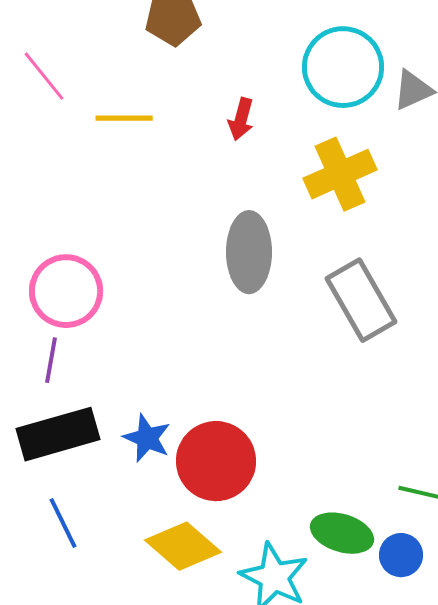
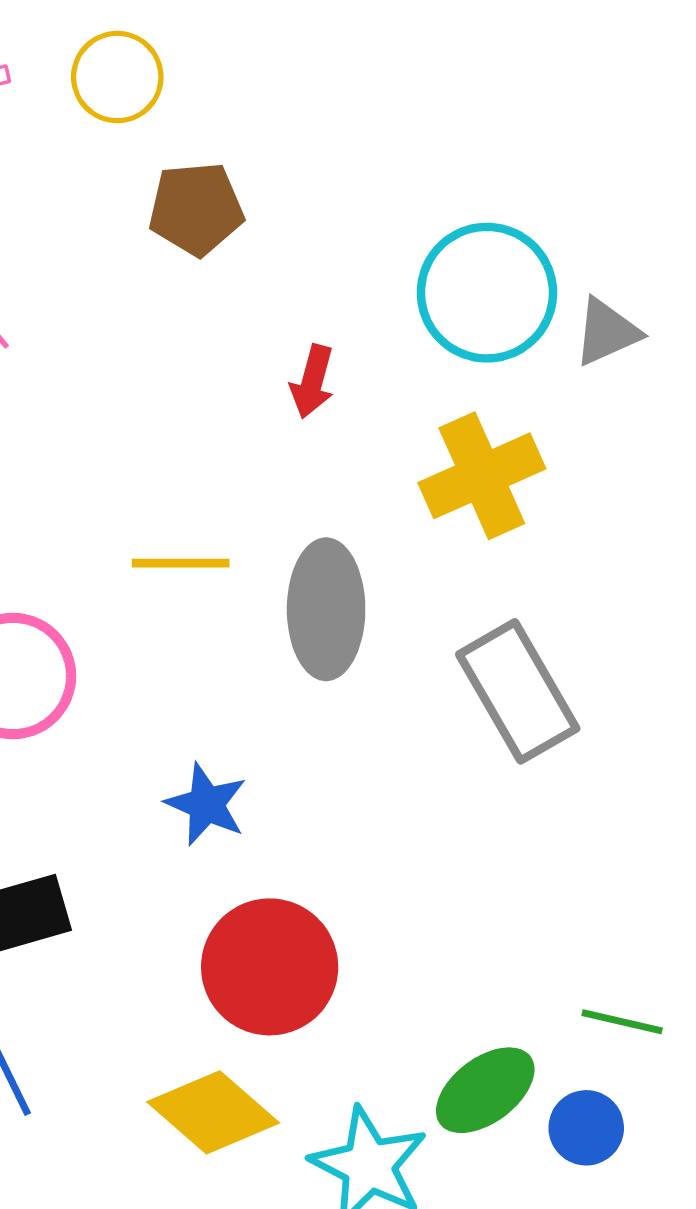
yellow line: (124, 118) -> (181, 563), moved
blue star: (147, 438) -> (206, 804), moved
green ellipse: (342, 533) -> (485, 1090), turned -54

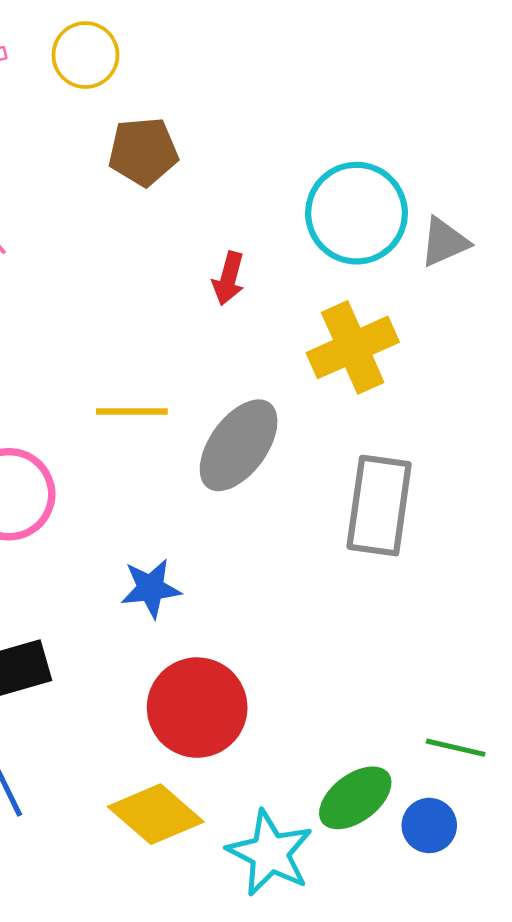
gray ellipse: (326, 609) -> (239, 445), turned 36
gray rectangle: (518, 691) -> (379, 506), turned 38
blue star: (206, 804) -> (151, 588), turned -30

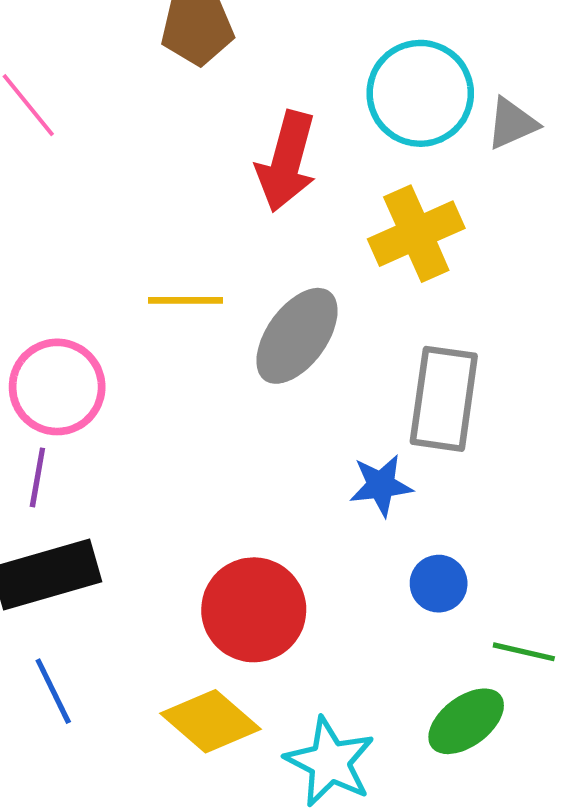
red arrow: (229, 278) -> (287, 161), size x1.8
blue star: (151, 588) -> (381, 485), moved
green ellipse: (355, 798) -> (466, 721), moved
blue circle: (429, 825) -> (439, 584), moved

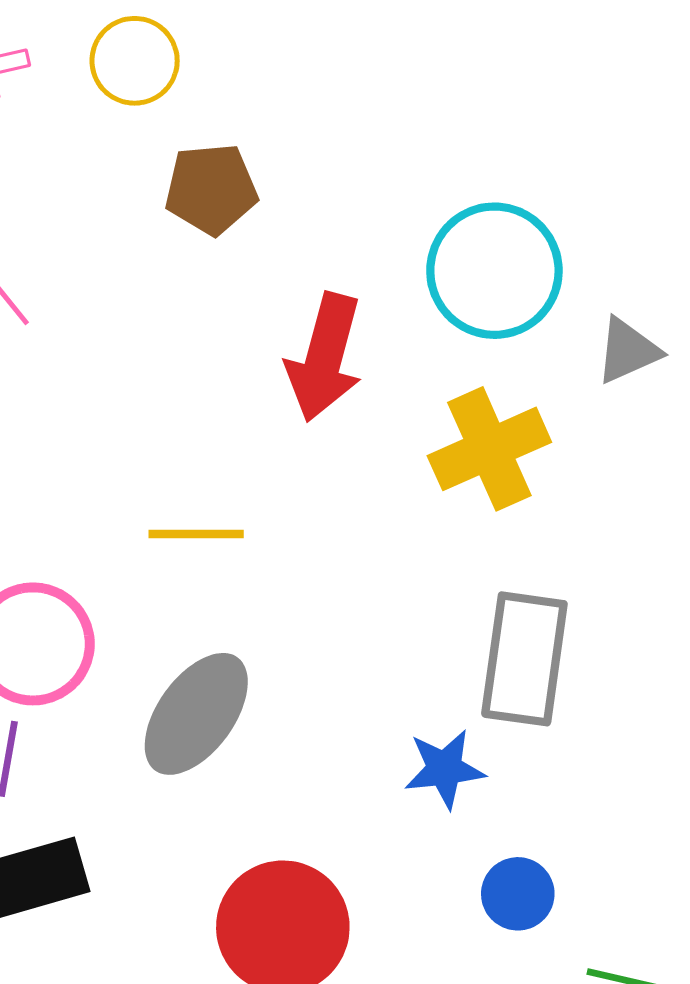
gray triangle: (512, 123) -> (628, 351), moved
gray ellipse: (297, 336) -> (196, 714), moved

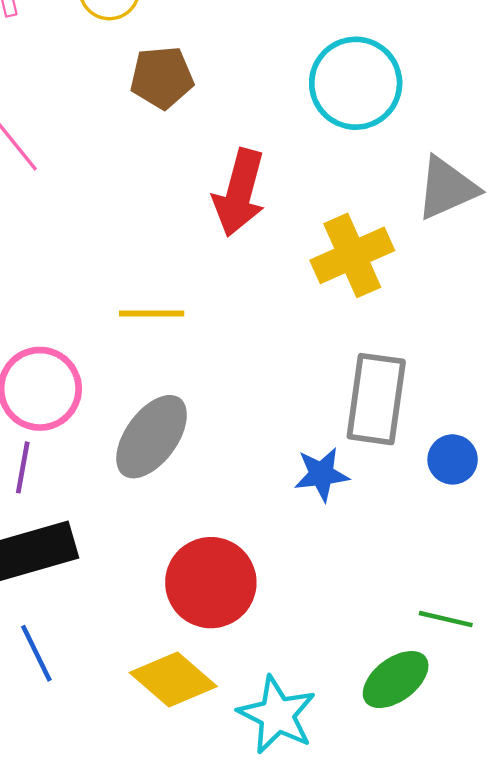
cyan circle: (494, 271) -> (356, 83), moved
gray triangle: (628, 351) -> (447, 188), size x1.4
blue circle: (518, 894) -> (453, 459), moved

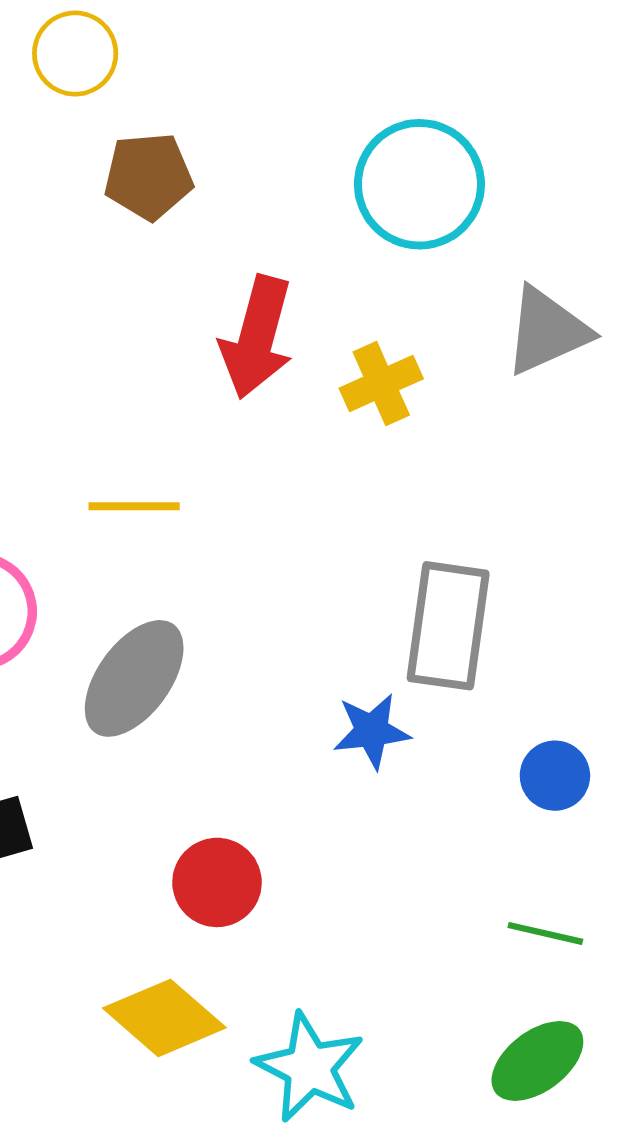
yellow cross: (352, 255) -> (381, 384), moved, size x0.7
blue circle: (453, 459) -> (555, 776), moved
red circle: (211, 583) -> (217, 882), size x0.7
green ellipse: (396, 680) -> (537, 1061), moved

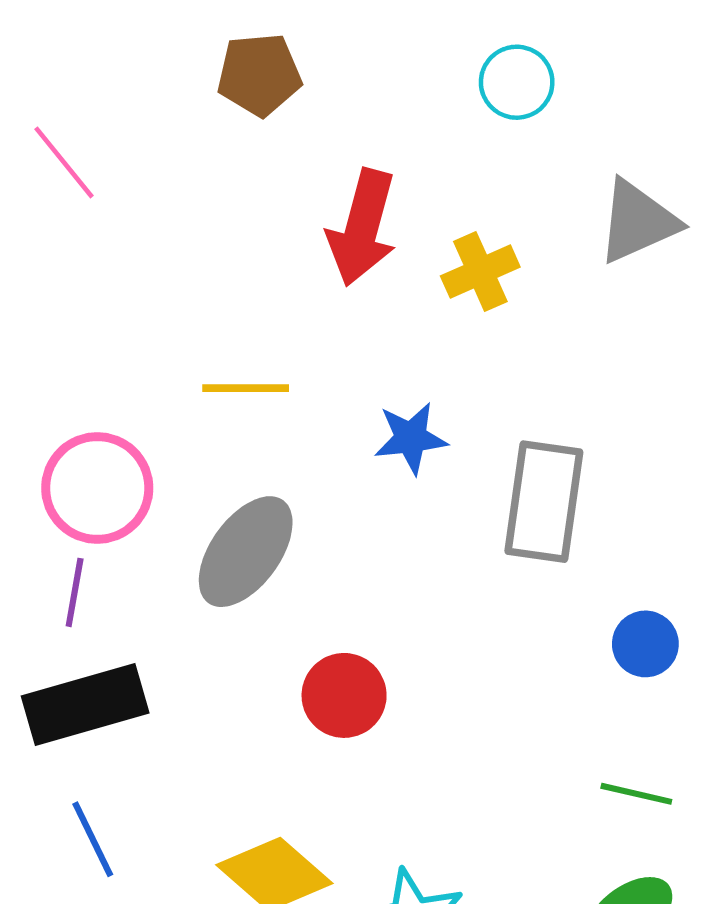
cyan circle: (419, 184) -> (517, 82), size x0.6
blue star: (372, 731) -> (411, 438), moved
red circle: (217, 882) -> (344, 695), moved

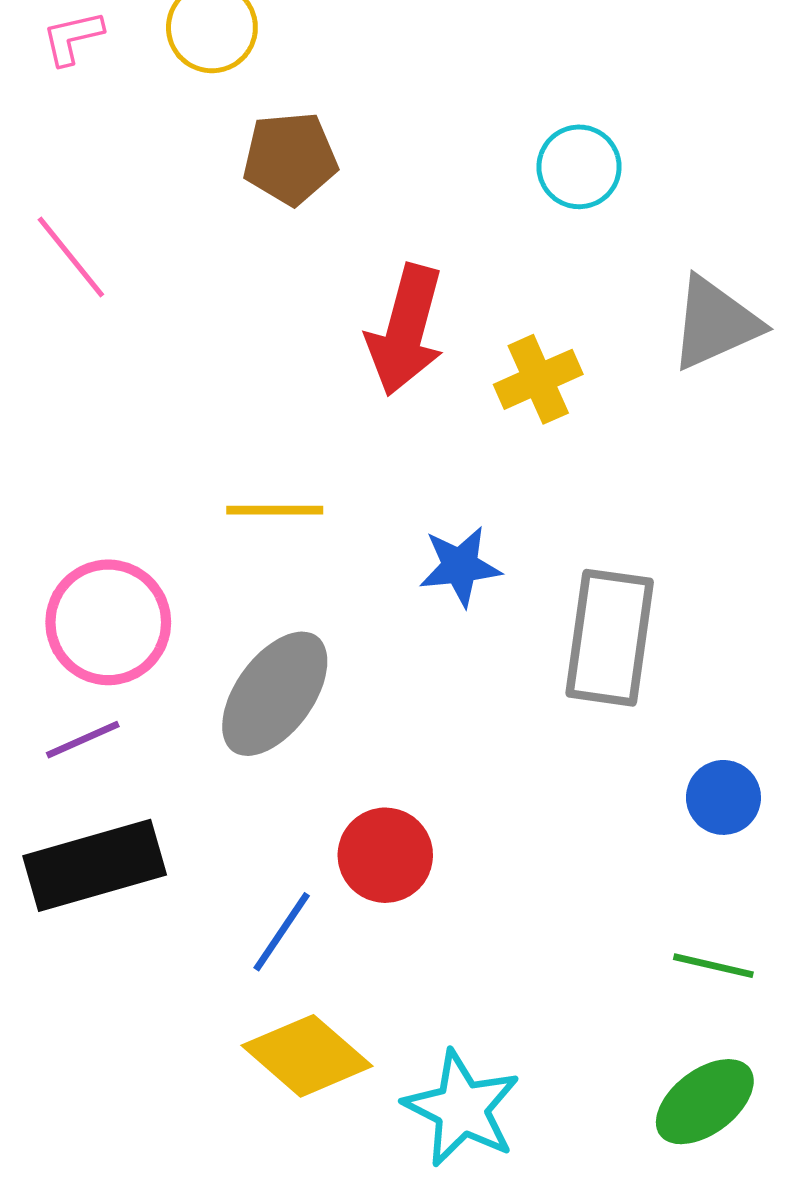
purple line: (75, 592) -> (83, 740), turned 56
blue line: (93, 839) -> (282, 932), moved, turned 60

